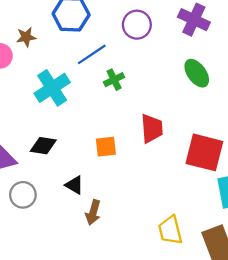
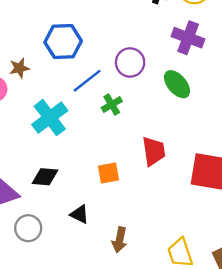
purple circle: (137, 25) -> (130, 62), moved
green ellipse: (197, 73) -> (177, 84), moved
brown arrow: (93, 212) -> (120, 240), moved

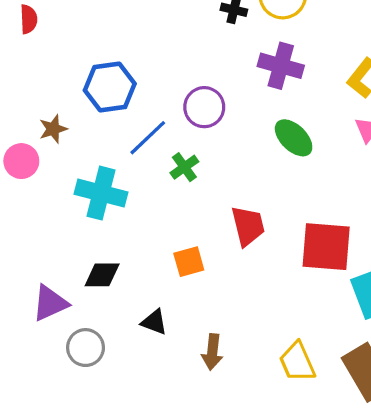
green ellipse: (177, 84) -> (294, 138), moved
cyan cross: (50, 118) -> (101, 193), turned -33

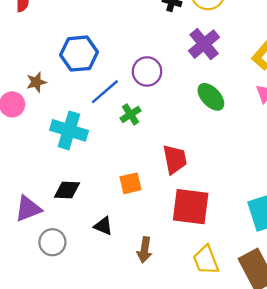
purple cross: (281, 66) -> (204, 44), turned 32
red square: (326, 247) -> (191, 207), moved

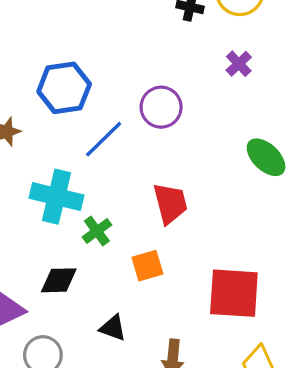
purple cross: (204, 44) -> (239, 64), size x0.6
green ellipse: (211, 97) -> (266, 157), moved
green cross: (131, 114) -> (97, 231), moved
red trapezoid: (175, 159) -> (170, 203), moved

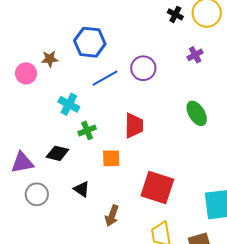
cyan cross: (57, 197) -> (69, 104), size x0.7

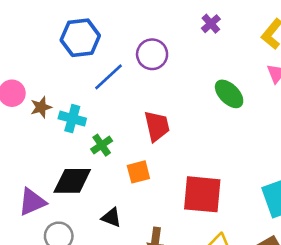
brown star: (50, 59) -> (41, 107), moved
black diamond: (57, 153) -> (72, 181), size x1.4

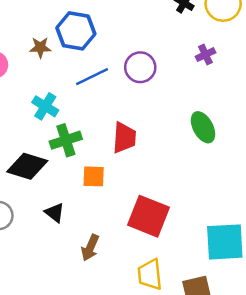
brown star: (41, 107) -> (40, 47), moved
green cross: (102, 145) -> (66, 140), size x1.4

